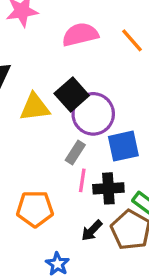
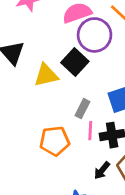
purple circle: (93, 114) -> (95, 35), moved
orange pentagon: (35, 209) -> (55, 141), moved

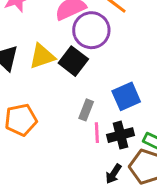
yellow triangle: (46, 75) -> (42, 56), moved
orange pentagon: (55, 141) -> (21, 120), moved

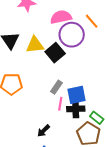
blue square: (126, 96) -> (77, 95), moved
black arrow: (113, 174) -> (43, 131), moved

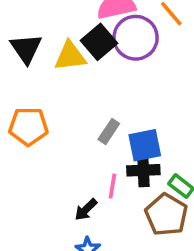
black square: (55, 53) -> (99, 42), moved
pink line: (60, 104) -> (112, 186), moved

